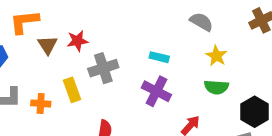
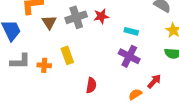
red star: (77, 41) -> (101, 16), moved
gray cross: (103, 68) -> (76, 17), moved

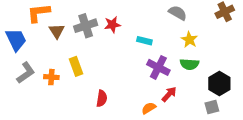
purple cross: (129, 56) -> (158, 67), moved
gray L-shape: (20, 61) -> (26, 73), turned -35

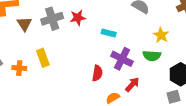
yellow star: (189, 40) -> (161, 35), moved
red semicircle: (102, 98) -> (97, 73), moved

